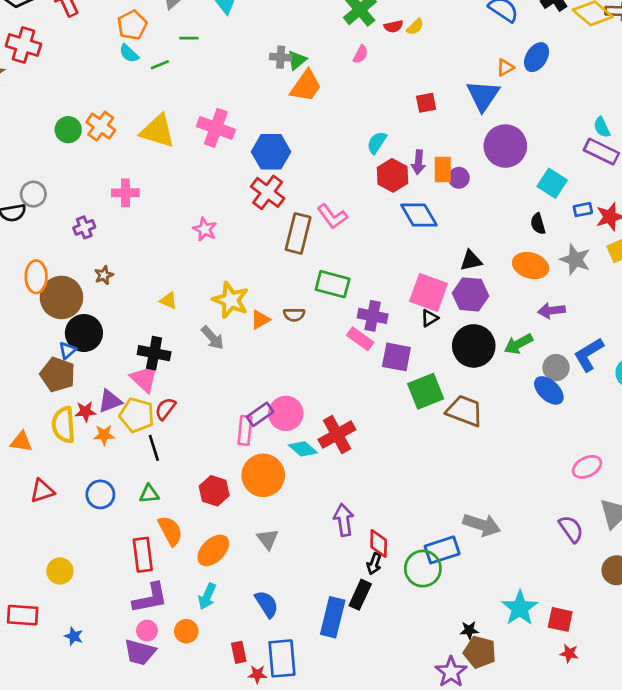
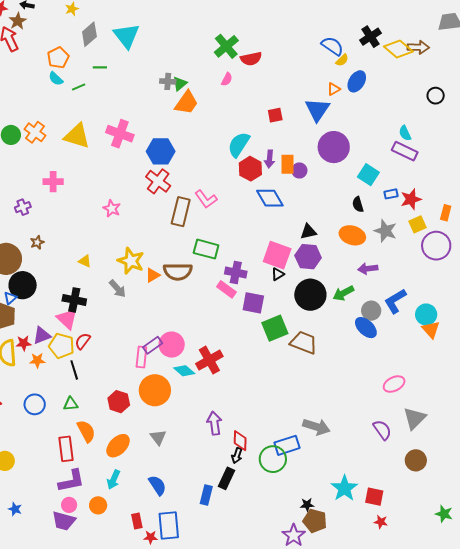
red semicircle: (393, 26) -> (251, 59), size x1.5
yellow semicircle: (415, 27) -> (342, 60), moved
cyan semicircle: (377, 143) -> (239, 145), size x1.5
brown semicircle: (294, 315) -> (178, 272), size x1.8
blue rectangle: (333, 617) -> (206, 495), size x0.7

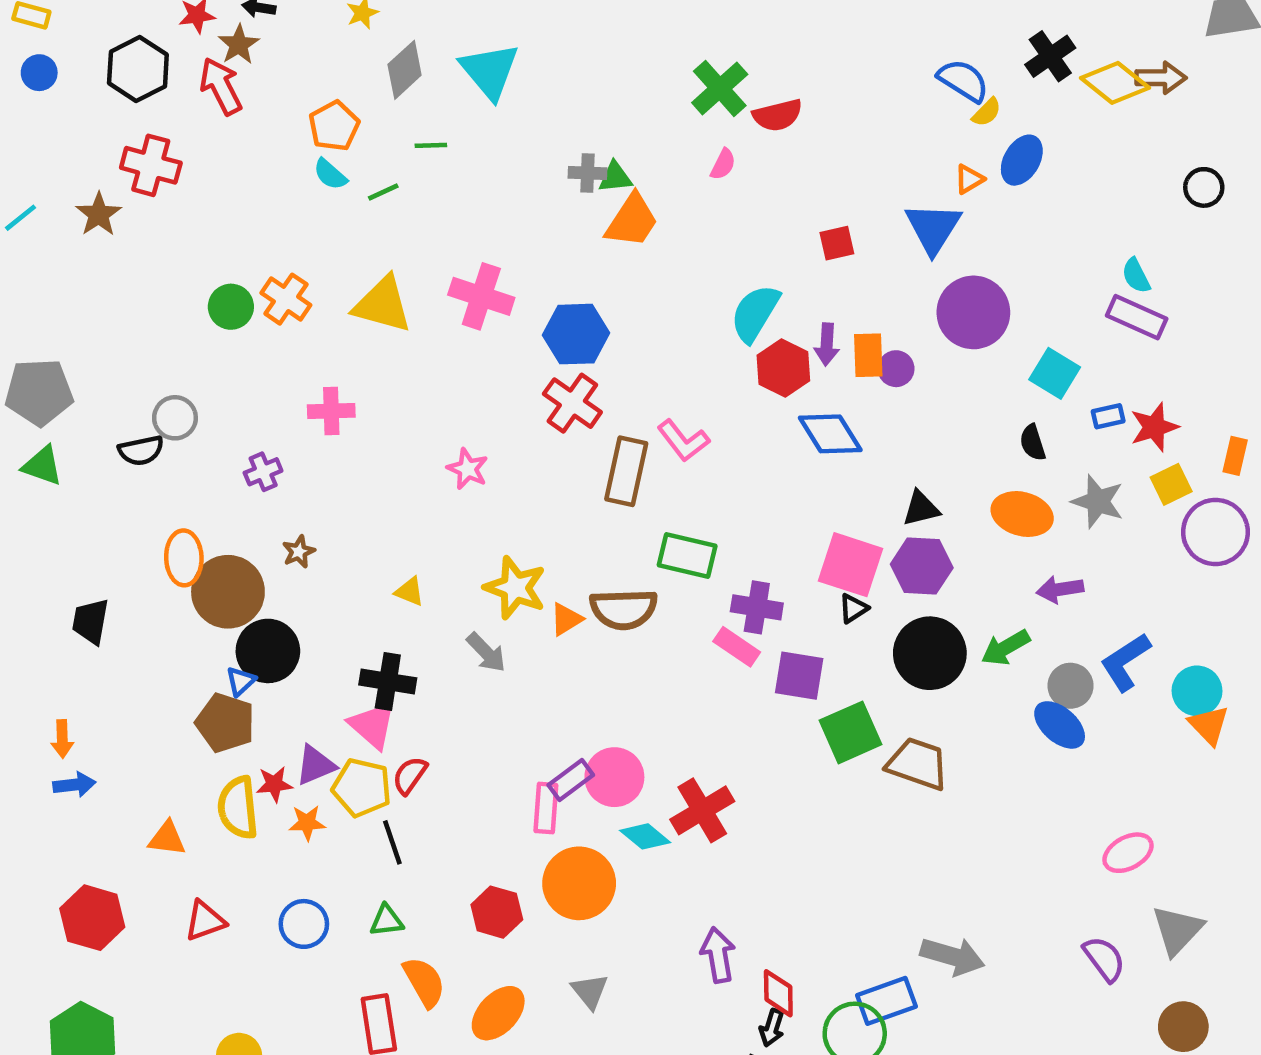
green triangle: (180, 84) -> (615, 177), turned 35

